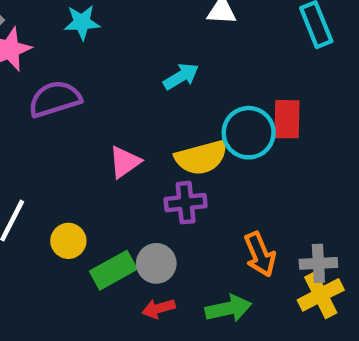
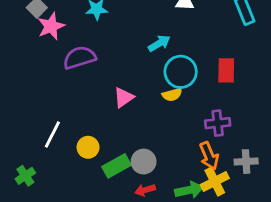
cyan circle: (249, 133) -> (181, 72), moved
yellow semicircle: (201, 157) -> (172, 95), size x0.6
purple cross: (186, 203) -> (218, 123), moved
yellow cross: (321, 295) -> (215, 181), moved

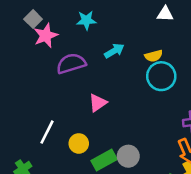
cyan arrow: (159, 43) -> (114, 51), moved
yellow semicircle: (172, 95) -> (154, 56), moved
pink triangle: (124, 97) -> (98, 103), moved

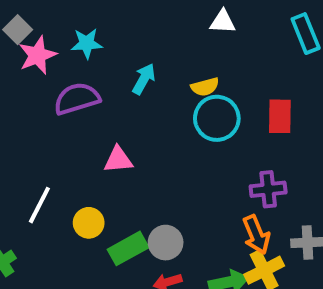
cyan star: (86, 20) -> (87, 43), moved
cyan arrow: (114, 51) -> (144, 79), turned -30
pink triangle: (98, 103) -> (118, 160), turned 30

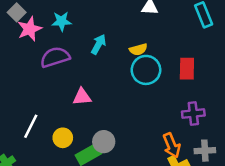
purple cross: (268, 189) -> (193, 113), moved
gray circle: (166, 243) -> (104, 142), moved

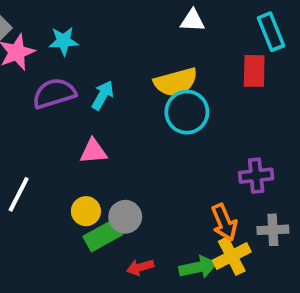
cyan arrow: (99, 44) -> (103, 95), moved
yellow semicircle: (138, 49) -> (176, 82), size x1.6
red rectangle: (187, 69) -> (254, 71), moved
yellow circle: (63, 138) -> (86, 211), moved

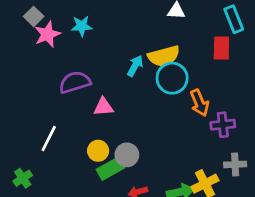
purple semicircle: (54, 93) -> (75, 82), moved
cyan arrow: (103, 95) -> (135, 66), moved
orange arrow: (224, 222) -> (199, 103), moved

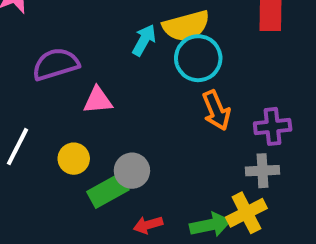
orange arrow: (199, 103) -> (216, 110), moved
yellow circle: (98, 151) -> (74, 159), moved
gray cross: (235, 164) -> (262, 171), moved

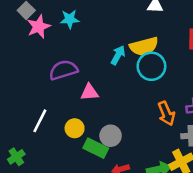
orange arrow: (216, 110) -> (166, 113), moved
green rectangle: (108, 191) -> (96, 148), turned 55

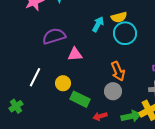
yellow semicircle: (144, 46) -> (119, 17), size x0.7
orange arrow: (166, 113) -> (118, 71), moved
gray circle: (111, 136) -> (113, 91), moved

